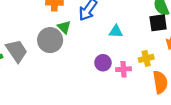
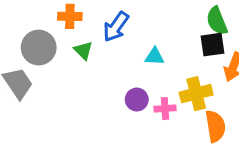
gray circle: (50, 40) -> (39, 48), moved
yellow cross: (146, 58) -> (196, 94), size x1.5

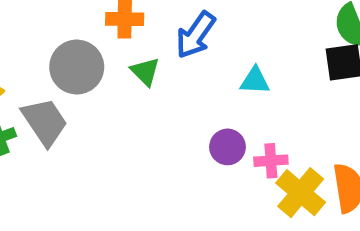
yellow cross: (196, 94) -> (301, 193), moved, turned -36

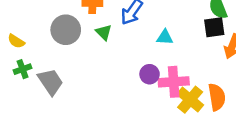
gray trapezoid: (45, 122) -> (50, 82), moved
pink cross: (271, 161) -> (174, 82), size x1.6

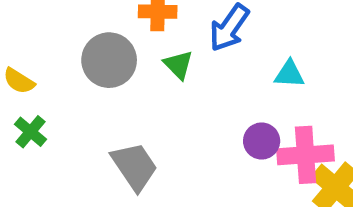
green cross: (23, 69) -> (30, 132), turned -30
gray trapezoid: (50, 82) -> (134, 166), moved

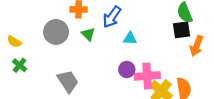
cyan triangle: (289, 74) -> (130, 38), moved

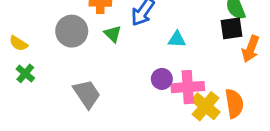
cyan triangle: (130, 38) -> (177, 39), moved

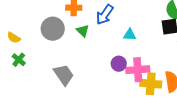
yellow cross: (206, 106) -> (151, 84), turned -35

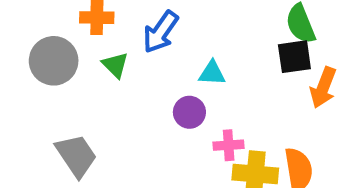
purple circle: (119, 64) -> (189, 112), moved
pink cross: (138, 70) -> (229, 145), size x0.6

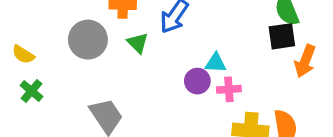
cyan triangle: (212, 73) -> (216, 63), moved
pink cross: (229, 145) -> (229, 89), moved

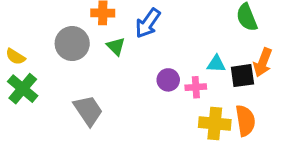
black square: (282, 36) -> (242, 76), moved
cyan triangle: (216, 63) -> (216, 64), moved
green cross: (32, 91) -> (23, 89), size x1.5

